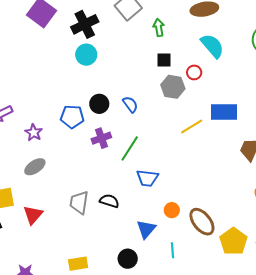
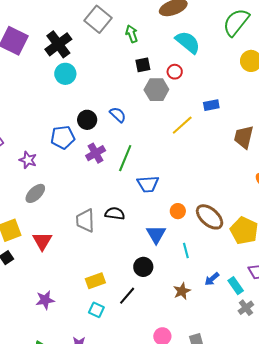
blue rectangle: (224, 112) -> (211, 105), size x0.6

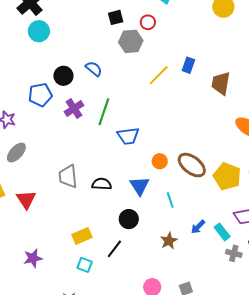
blue rectangle: (211, 105) -> (188, 65), moved, turned -56
black semicircle: (115, 213) -> (102, 184), moved
gray cross: (246, 308) -> (234, 253), turned -35

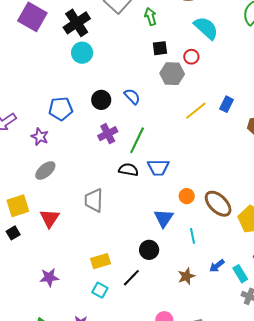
blue pentagon: (40, 95) -> (61, 109), moved
black semicircle: (102, 184) -> (128, 170), moved

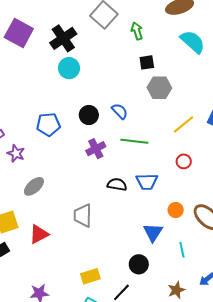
red circle: (191, 57) -> (184, 161), moved
purple star: (40, 137) -> (16, 153), moved
green line: (137, 140) -> (134, 141), moved, turned 72
red triangle: (50, 218) -> (39, 234), turned 30

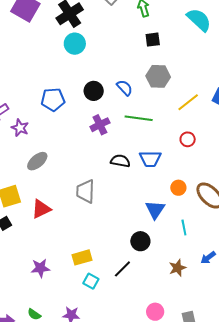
gray hexagon: (159, 88) -> (158, 76), moved
yellow rectangle: (90, 276) -> (82, 257), moved

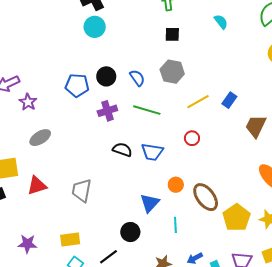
cyan semicircle: (199, 20) -> (221, 22), size x0.6
blue pentagon: (53, 99) -> (77, 85), moved
gray trapezoid: (85, 191) -> (82, 190), moved

